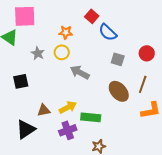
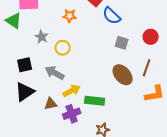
yellow circle: (62, 52) -> (63, 48), moved
gray arrow: (80, 72) -> (55, 73), moved
brown triangle: (44, 110) -> (51, 104), moved
black triangle: (26, 129) -> (25, 92), moved

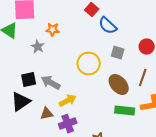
orange star: (70, 16) -> (53, 30), moved
yellow circle: (63, 48) -> (89, 64), moved, size x1.5
black square: (25, 65) -> (29, 80), moved
green rectangle: (95, 101) -> (125, 111), moved

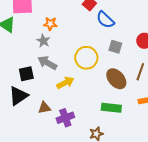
gray star: (38, 47) -> (43, 41), moved
gray arrow: (51, 83) -> (47, 63), moved
yellow arrow: (68, 101) -> (65, 83), moved
green rectangle: (125, 111) -> (111, 108), moved

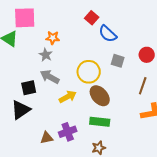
brown ellipse: (116, 79) -> (100, 96), moved
brown triangle: (44, 108) -> (47, 138), moved
green rectangle: (111, 108) -> (100, 122), moved

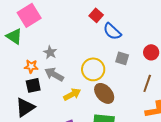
pink square: (25, 18) -> (29, 15), turned -30
orange star: (53, 38) -> (31, 66), moved

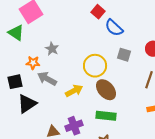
gray arrow: (54, 74) -> (47, 79), moved
black square: (33, 85) -> (15, 82), moved

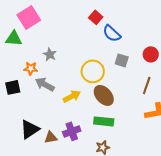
green triangle: (16, 33) -> (14, 38), turned -30
black triangle: (27, 104) -> (30, 129), moved

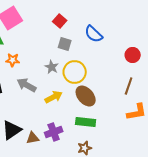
red square: (96, 17) -> (60, 21), moved
gray star: (50, 54) -> (52, 67), moved
gray square: (122, 60) -> (65, 44), moved
orange star: (31, 68) -> (13, 60), moved

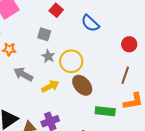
gray square: (65, 44) -> (44, 34), moved
green rectangle: (86, 122) -> (105, 111), moved

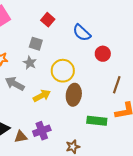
red circle: (129, 44) -> (103, 54), moved
gray star: (48, 56) -> (30, 63), moved
brown ellipse: (82, 85) -> (74, 95), turned 50

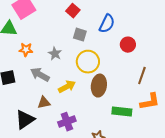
blue semicircle: (82, 33) -> (107, 24), turned -108
gray square: (36, 44) -> (80, 35), moved
brown triangle: (21, 137) -> (44, 103), moved

